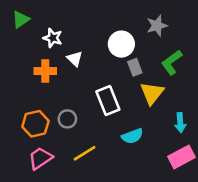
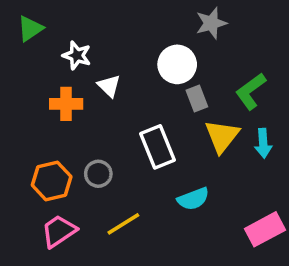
gray star: (157, 26) -> (211, 23), moved
cyan arrow: (180, 123) -> (263, 143), moved

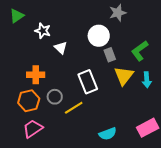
orange cross: (66, 104) -> (36, 75), moved
cyan semicircle: (193, 199) -> (108, 134), moved
yellow line: (123, 224) -> (74, 108), moved

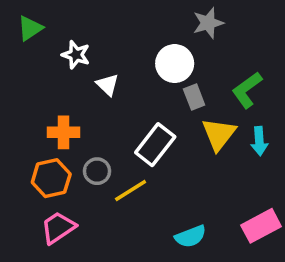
white rectangle: (88, 82) -> (155, 145), turned 60

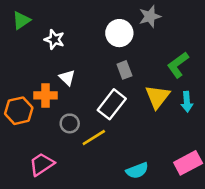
white circle: (175, 64) -> (119, 33), moved
white triangle: (108, 85) -> (67, 78), moved
gray rectangle: (194, 97) -> (124, 70), moved
orange hexagon: (51, 178) -> (19, 111), moved

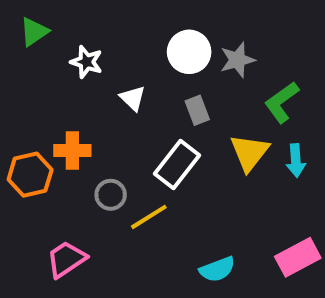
gray star: (150, 17) -> (237, 60), moved
white triangle: (67, 78) -> (133, 98), moved

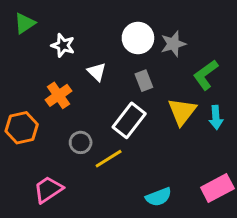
orange cross: (72, 150) -> (58, 95), moved, turned -35

